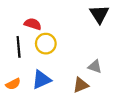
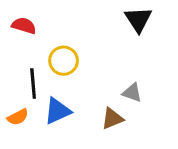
red semicircle: (33, 24) -> (24, 26), moved
black line: (19, 47) -> (33, 84), moved

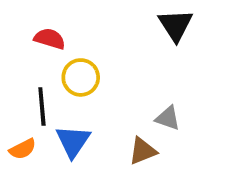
red semicircle: (24, 26) -> (50, 39), moved
blue triangle: (57, 111) -> (73, 141), turned -32

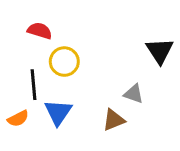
black triangle: (176, 25) -> (160, 51), moved

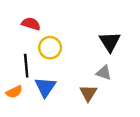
black triangle: (160, 51) -> (110, 42), moved
brown triangle: (114, 120) -> (88, 93), turned -36

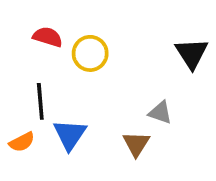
black triangle: (110, 42) -> (192, 53), moved
yellow circle: (50, 48) -> (90, 53), moved

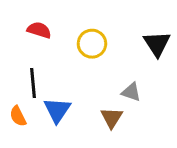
yellow circle: (90, 53) -> (92, 44), moved
orange semicircle: (22, 142) -> (18, 116), turned 90

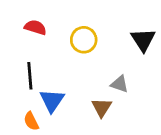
orange semicircle: (18, 116) -> (31, 121), moved

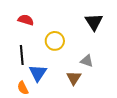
yellow circle: (84, 40) -> (55, 41), moved
black triangle: (143, 40) -> (94, 22), moved

